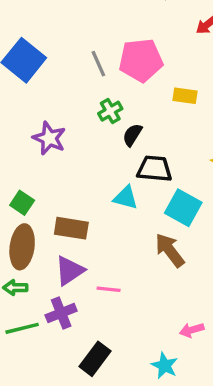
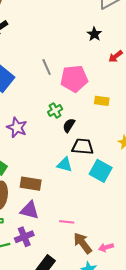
gray line: (98, 64) -> (47, 67), moved
brown arrow: (170, 250) -> (83, 243), moved
purple triangle: (70, 271) -> (30, 210), turned 48
pink line: (109, 289) -> (67, 222), moved

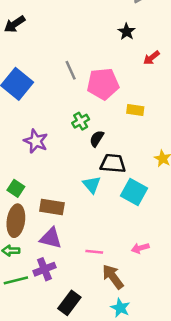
cyan triangle: (65, 165) -> (92, 185), turned 35
pink arrow: (106, 247) -> (140, 248), moved

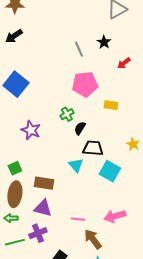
gray line: (71, 70) -> (79, 49), moved
green square: (16, 188) -> (15, 168), turned 32
pink arrow: (140, 248) -> (115, 216), size x1.5

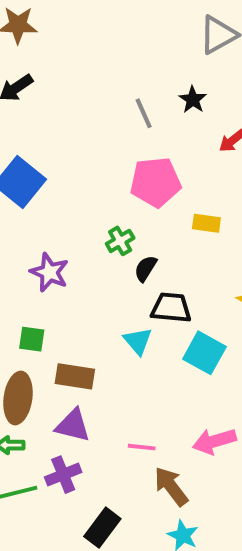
green square: (15, 168) -> (32, 339), moved, turned 32

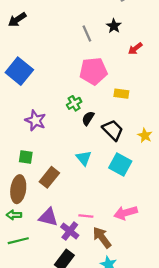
black trapezoid: (171, 308) -> (113, 130), moved, turned 40
brown rectangle: (75, 376) -> (49, 177), turned -60
purple triangle: (73, 425) -> (48, 217), moved
purple cross: (63, 475) -> (70, 231), moved, turned -30

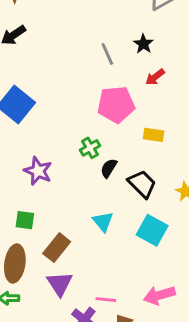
red arrow: (135, 49) -> (155, 77), moved
purple triangle: (48, 217) -> (60, 284), moved, turned 42

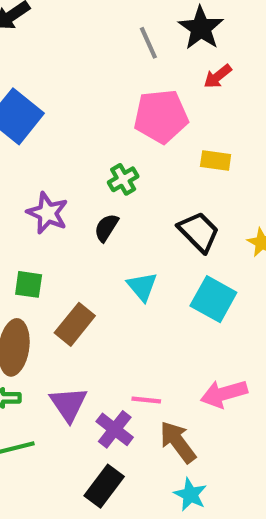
black star: (143, 44) -> (201, 28), size x1.5
black semicircle: (109, 168) -> (106, 228), moved
purple triangle: (60, 284) -> (68, 404), moved

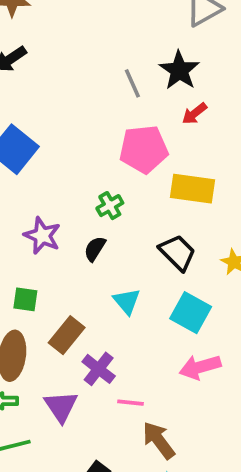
yellow rectangle: (216, 160) -> (192, 189), size x1.6
pink arrow: (224, 394) -> (200, 367), moved
purple cross: (115, 429) -> (99, 369), moved

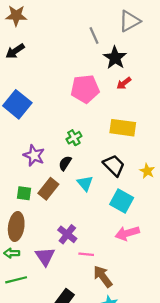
gray line: (132, 83) -> (94, 36), moved
pink pentagon: (144, 149) -> (85, 89), moved
cyan triangle: (127, 301) -> (85, 183), moved
brown rectangle: (67, 335) -> (48, 189), moved

